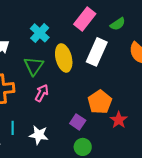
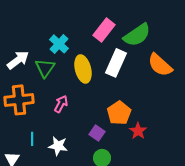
green semicircle: (118, 24) -> (137, 35), size x1.8
green triangle: (34, 66) -> (45, 68), moved

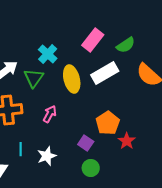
green semicircle: (137, 35) -> (126, 45), size x0.7
white rectangle: (116, 63) -> (105, 73), turned 36
white star: (58, 146) -> (47, 156), turned -30

